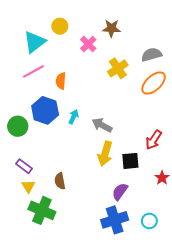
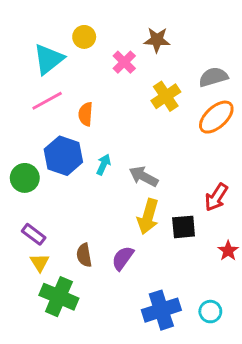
purple semicircle: (120, 192) -> (123, 258), moved

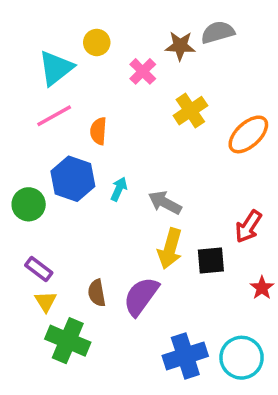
gray semicircle: (213, 77) -> (218, 32), moved
purple semicircle: (123, 258) -> (141, 296), size x1.4
cyan circle: (210, 312) -> (242, 358), size x1.6

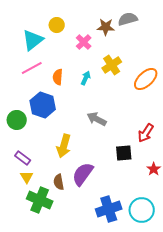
cyan arrow: (119, 189) -> (86, 78), moved
yellow arrow: (170, 249) -> (64, 146), moved
brown semicircle: (97, 293) -> (59, 182), moved

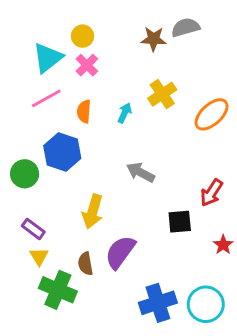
pink cross: (84, 42) -> (87, 65), moved

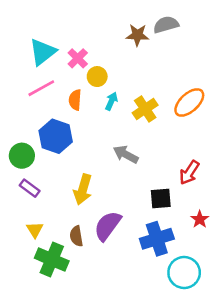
yellow circle: (83, 36) -> (97, 77), moved
yellow cross: (162, 94) -> (145, 109), moved
purple rectangle: (33, 229) -> (30, 188), moved
blue cross: (158, 303) -> (157, 239), moved

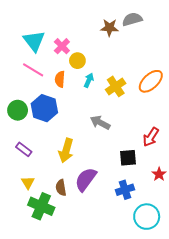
cyan triangle: (43, 52) -> (34, 41), turned -30
pink line: (41, 88) -> (33, 70), turned 60
green circle: (22, 156) -> (18, 110), moved
blue cross: (157, 239) -> (125, 190), size x0.7

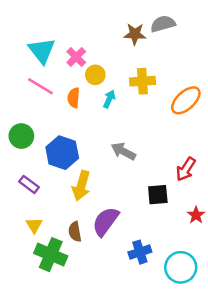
yellow cross: (116, 86) -> (142, 81), moved, turned 30
blue hexagon: (44, 108) -> (62, 153), moved
blue cross: (125, 190) -> (140, 252), moved

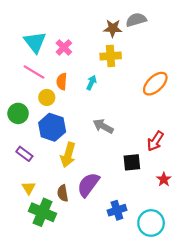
yellow circle: (95, 75) -> (47, 97), moved
yellow cross: (142, 81) -> (111, 56), moved

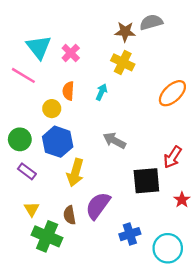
yellow cross: (111, 56) -> (123, 62), turned 30
pink line: (34, 72) -> (23, 75), moved
green circle: (18, 113) -> (20, 139), moved
black square: (132, 162) -> (146, 181), size x1.4

